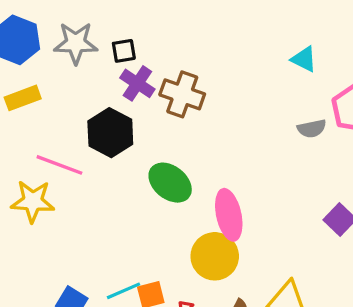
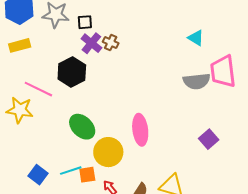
brown cross: (182, 94) -> (111, 43), moved, size x0.6
gray semicircle: (312, 129) -> (197, 81), size x1.5
green ellipse: (170, 183) -> (82, 127), moved
yellow circle: (215, 256) -> (108, 152), moved

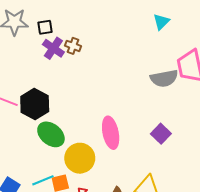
cyan triangle: (196, 38) -> (161, 22), moved, turned 48
black hexagon: (72, 72) -> (35, 104), moved
purple square: (209, 139) -> (161, 134), moved

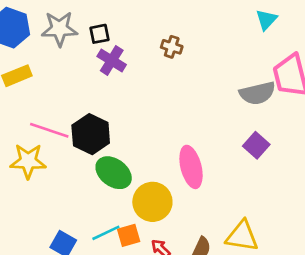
cyan triangle: (161, 22) -> (266, 20), moved
brown cross: (73, 46) -> (172, 47), moved
purple square: (161, 134) -> (256, 145), moved

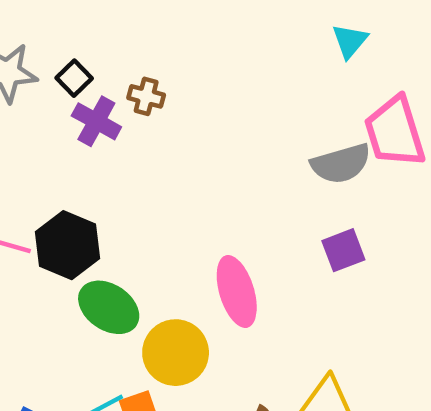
black square: (100, 34) -> (74, 78), turned -30
brown cross: (172, 47) -> (146, 96), moved
purple square: (256, 145) -> (343, 250), turned 30

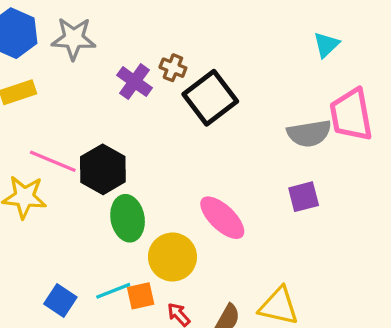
black square: (74, 78) -> (210, 98), moved, size x2.0
pink ellipse: (237, 292) -> (222, 218), turned -36
green ellipse: (109, 307) -> (128, 218), turned 39

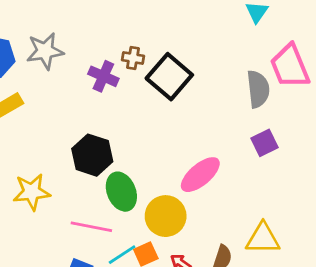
gray semicircle: (309, 133) -> (258, 89), turned -75
pink line: (53, 161) -> (91, 227), moved
pink ellipse: (222, 218) -> (200, 175), turned -72

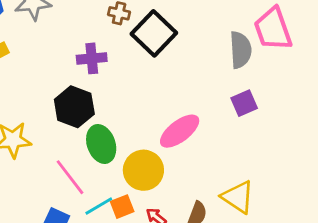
purple cross: (103, 76) -> (92, 58), moved, turned -32
pink line: (91, 227) -> (70, 177), turned 39
yellow triangle: (263, 239) -> (238, 197), turned 30

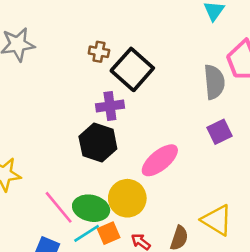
purple cross: (92, 58) -> (110, 106), moved
black hexagon: (74, 107) -> (98, 143), moved
green ellipse: (101, 144) -> (91, 208), moved, turned -56

